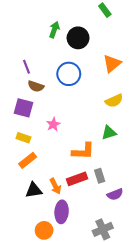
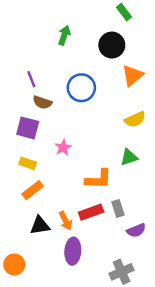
black circle: (78, 38) -> (112, 45), moved
orange circle: (44, 230) -> (14, 265), moved

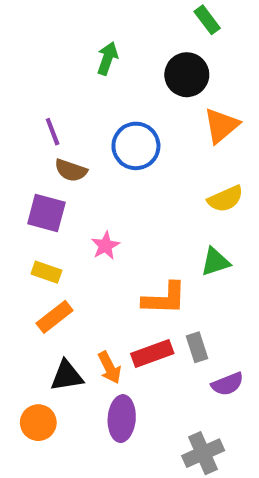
orange circle: (14, 265) -> (38, 423), moved

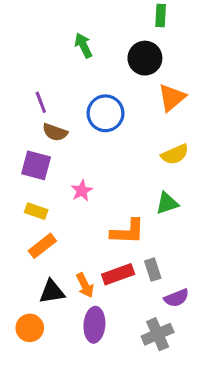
green rectangle: (207, 20) -> (161, 15), turned 40
green arrow: (107, 58) -> (83, 45), turned -45
gray cross: (203, 453) -> (158, 334), moved

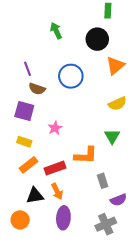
green triangle: (167, 203) -> (112, 136), turned -42
red rectangle: (118, 274) -> (55, 168), moved

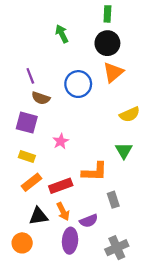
green rectangle: (108, 11) -> (107, 14), moved
orange triangle: (115, 66) -> (113, 72), moved
purple semicircle: (118, 200) -> (89, 221), moved

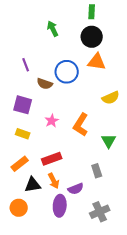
orange triangle: (113, 72) -> (97, 62), turned 48
brown semicircle: (41, 98) -> (45, 84), moved
green triangle: (124, 151) -> (109, 141), moved
orange L-shape: (95, 172) -> (81, 125), moved, turned 120
orange rectangle: (31, 182) -> (20, 164), moved

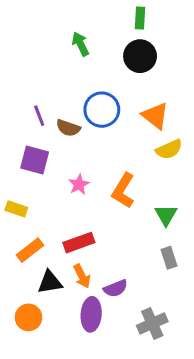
orange triangle: (97, 62) -> (155, 116), moved, turned 30
purple line: (26, 65) -> (39, 116), moved
yellow rectangle: (23, 134) -> (16, 209), moved
gray rectangle: (97, 171) -> (169, 258), moved

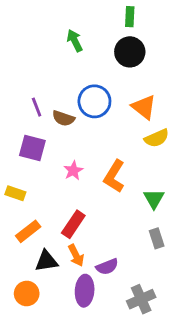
red rectangle: (79, 243) -> (73, 224), turned -36

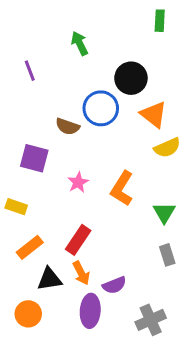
green rectangle: (130, 17) -> (160, 21), moved
black circle: (130, 52) -> (131, 78), moved
purple line: (37, 107) -> (30, 71), moved

